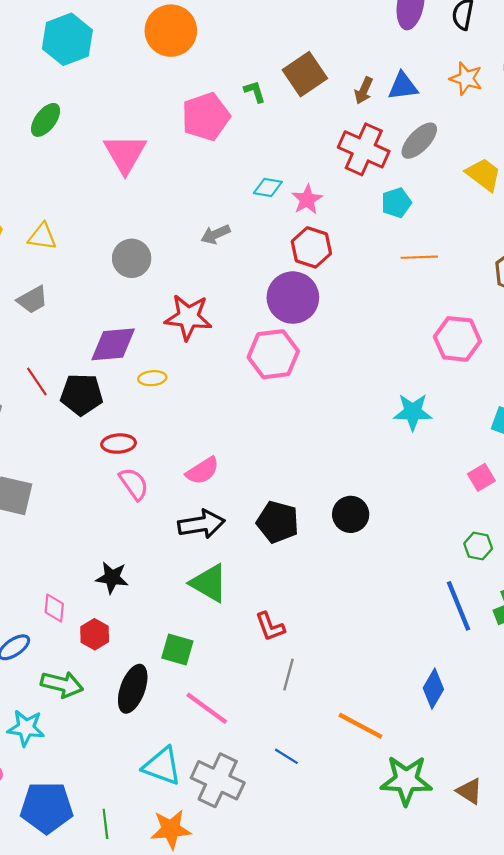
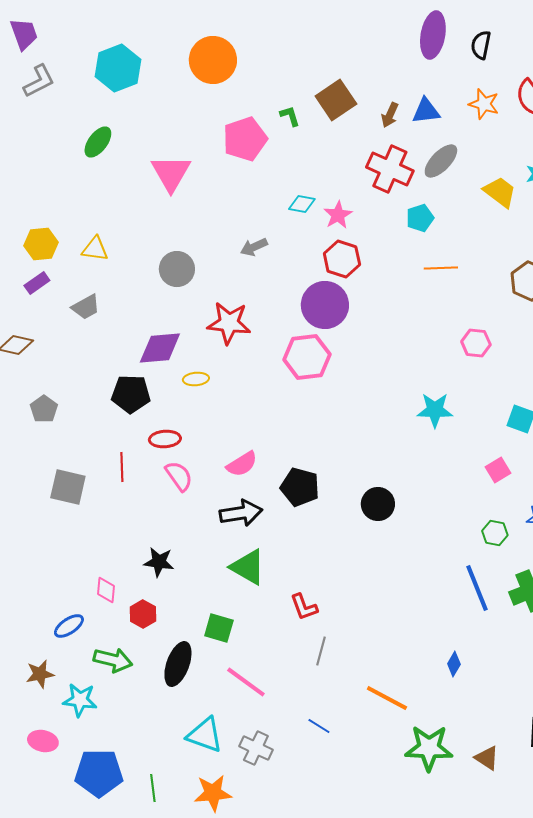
pink hexagon: (457, 339) -> (476, 343), size x0.7
red line: (37, 381) -> (122, 467), moved, turned 32
black pentagon: (278, 522) -> (300, 487), moved
blue diamond: (433, 689) -> (454, 664), size x0.7
gray cross: (218, 780) -> (256, 748), size x0.7

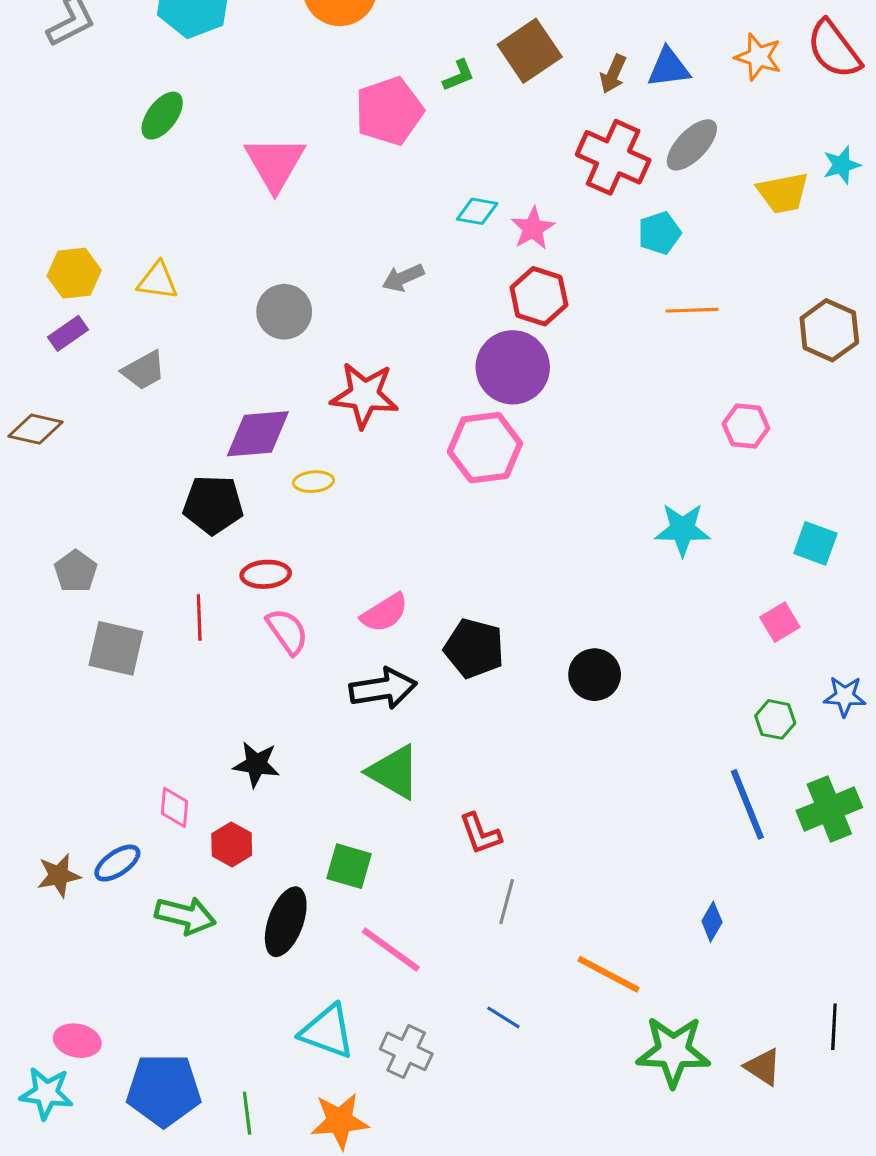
green L-shape: (290, 116) -> (459, 75), turned 85
yellow trapezoid: (500, 192) -> (783, 193), turned 132
gray pentagon: (44, 409) -> (76, 571), moved
brown star: (40, 674) -> (59, 875), moved
cyan star: (80, 700) -> (46, 1093), moved

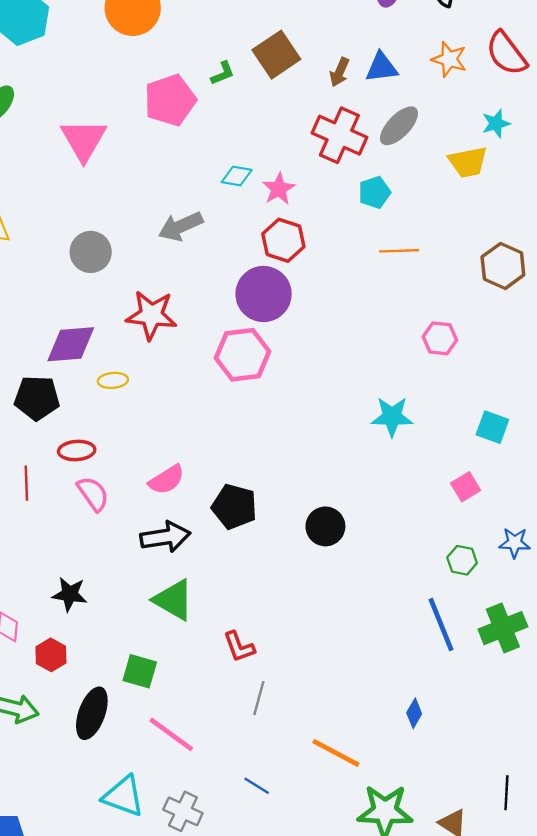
cyan star: (842, 165) -> (496, 123), moved
gray arrow: (403, 278) -> (181, 226), size x1.4

